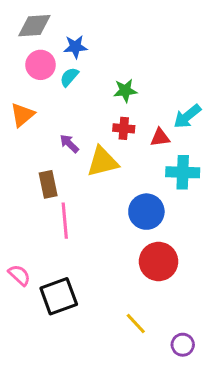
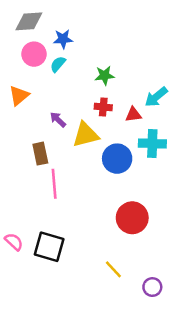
blue circle: (146, 212) -> (117, 159), moved
pink semicircle: (19, 275) -> (14, 242), moved
black square: (59, 296) -> (49, 247), turned 36

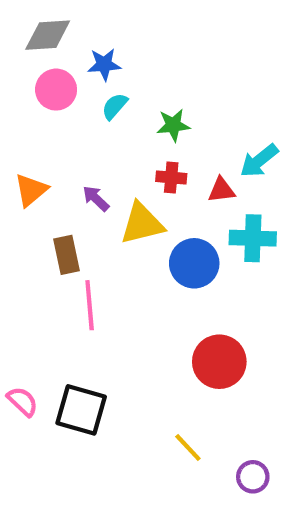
cyan semicircle: (58, 64) -> (115, 106), moved
orange triangle: (19, 96) -> (31, 190), moved

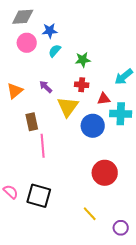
red triangle: (221, 190) -> (104, 99), moved
purple arrow: (96, 198) -> (46, 87), moved
yellow triangle: (142, 224) -> (68, 107), turned -40

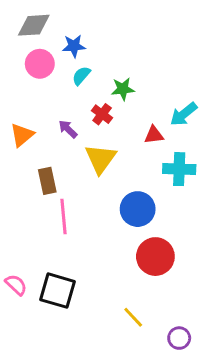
red cross: (82, 85) -> (102, 114), moved, turned 32
red triangle: (104, 99) -> (154, 135), moved
blue circle: (93, 126) -> (138, 209), moved

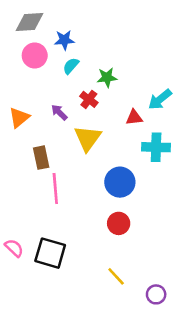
red circle: (155, 257) -> (119, 223), moved, size x0.7

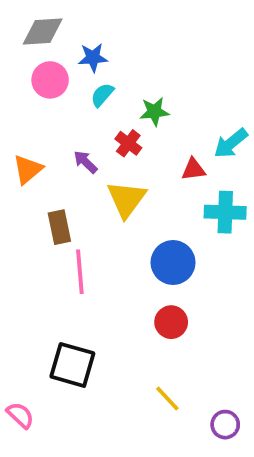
pink semicircle: (14, 248) -> (20, 415), moved

